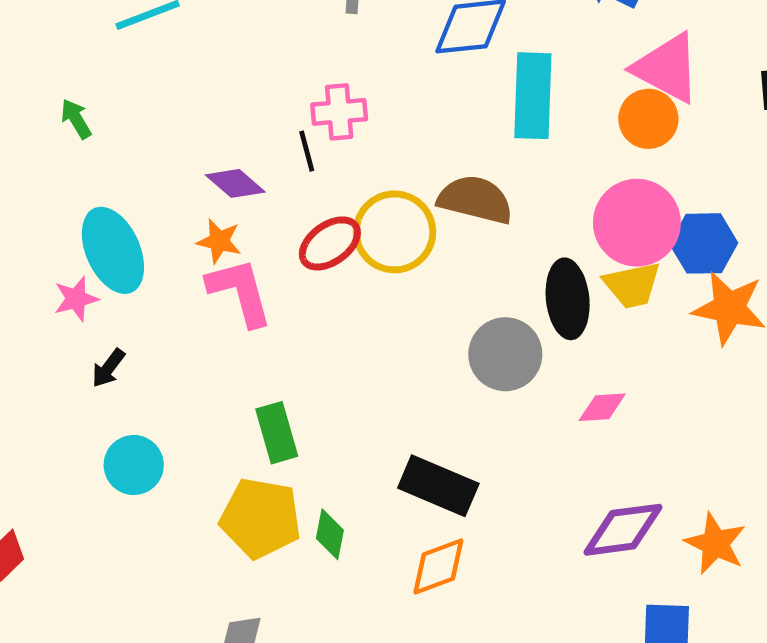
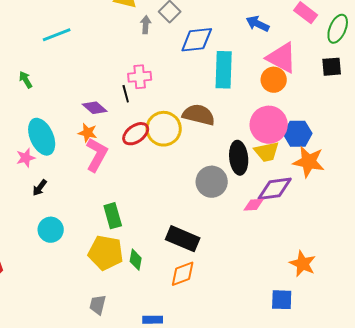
pink L-shape: (240, 292) -> (97, 155), turned 44
purple diamond: (623, 530) -> (275, 189), moved

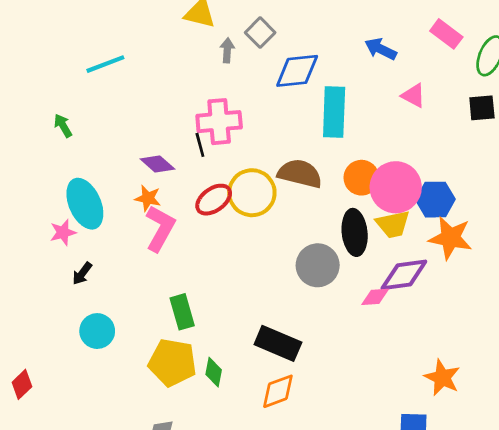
pink triangle: (282, 58) -> (413, 96), size x0.6
pink cross: (140, 77) -> (219, 122), size x1.4
orange circle: (274, 80) -> (361, 178), moved

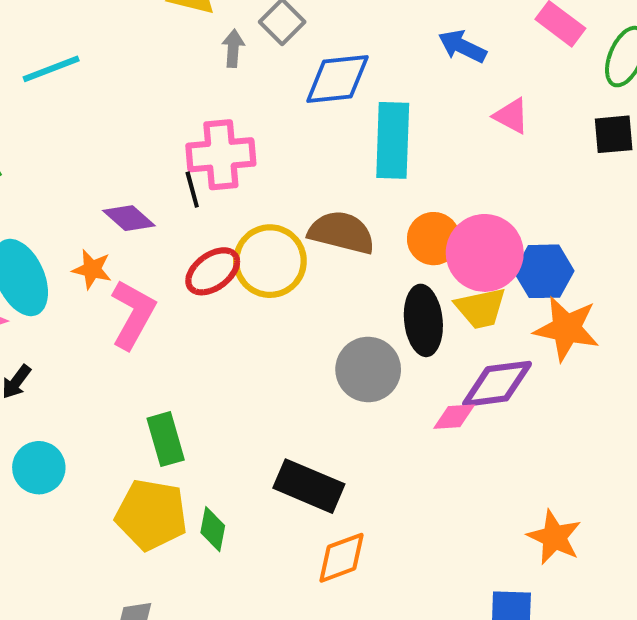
orange star: (148, 198) -> (92, 269), moved
orange diamond: (278, 391) -> (342, 558), moved

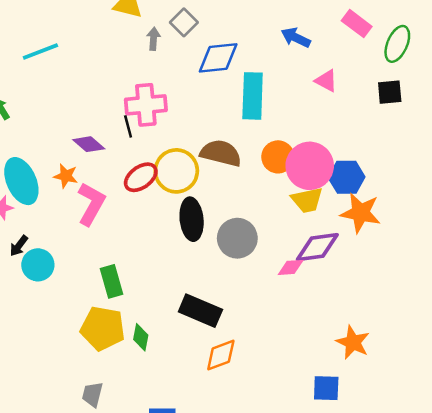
black ellipse: (423, 320) -> (192, 219), moved
cyan circle: (39, 468) -> (38, 265), moved

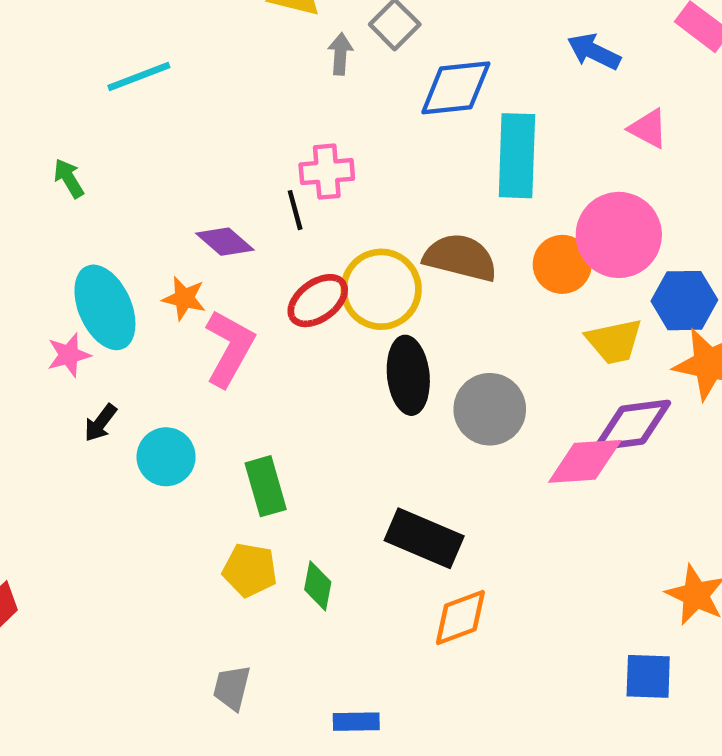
pink cross: (146, 105) -> (327, 172), size x0.7
pink circle: (310, 166) -> (619, 235), moved
cyan circle: (38, 265) -> (166, 457), moved
pink diamond: (291, 267) -> (585, 461), size x1.6
yellow pentagon: (103, 328) -> (250, 570), size x0.7

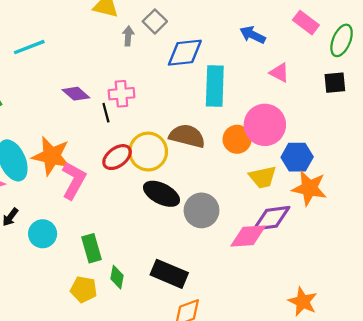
purple diamond: (225, 242) -> (76, 94), moved
orange star: (184, 298) -> (51, 156), size x1.8
black ellipse: (408, 375) -> (161, 194), turned -57
green diamond: (318, 586) -> (117, 277), moved

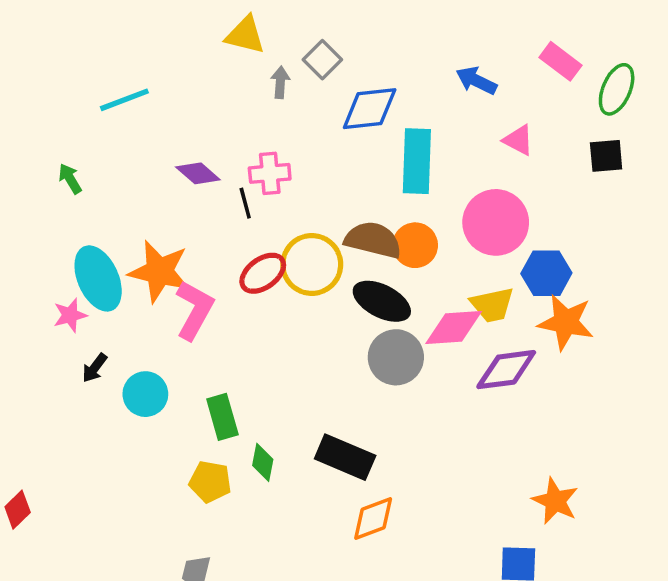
orange circle: (237, 139) -> (415, 245), moved
black ellipse: (161, 194) -> (382, 301), moved
pink diamond: (248, 236) -> (454, 328), moved

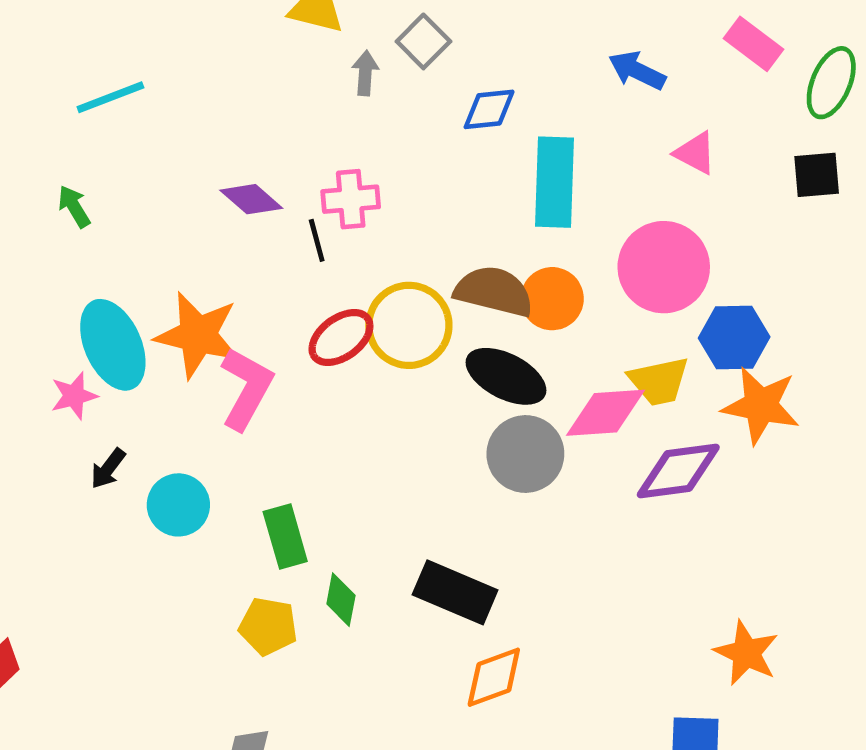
cyan line: (124, 100) -> (110, 97), moved
blue diamond: (370, 109) -> (489, 109), size x0.7

